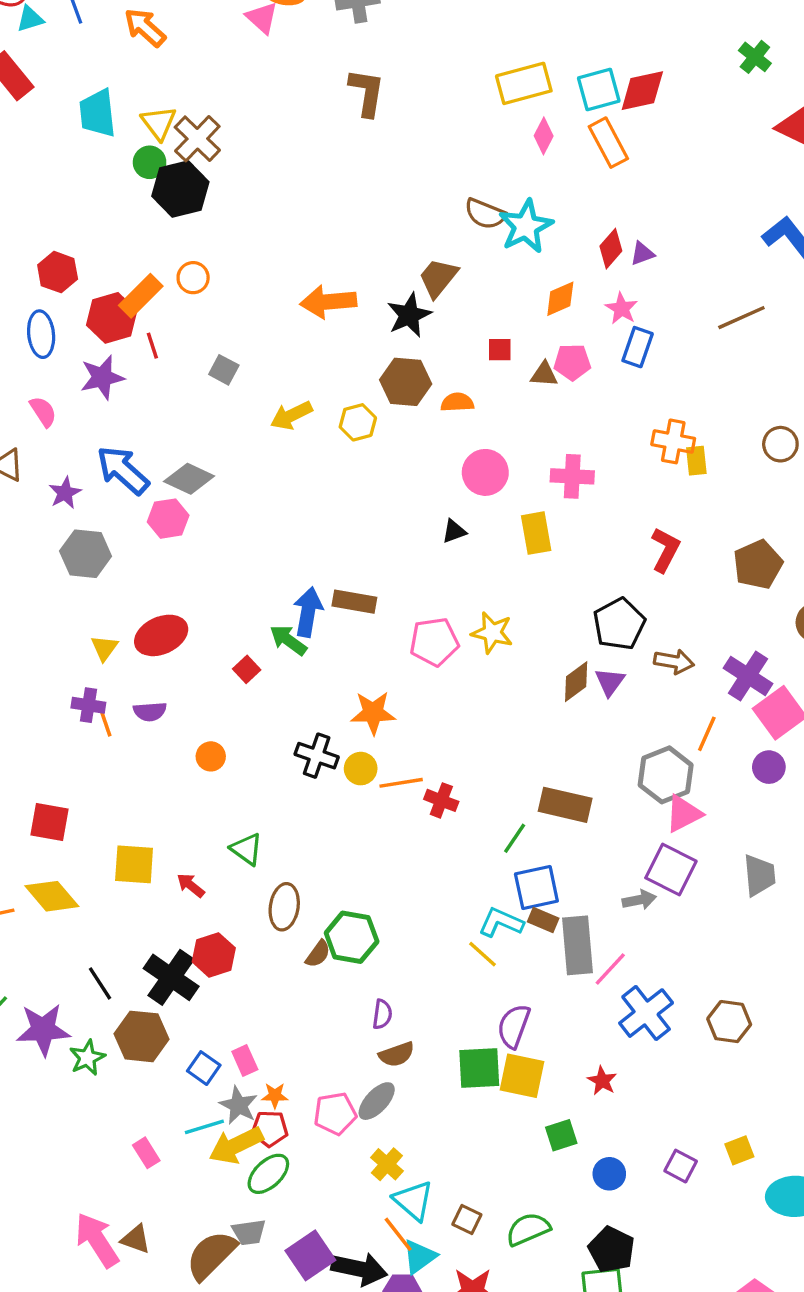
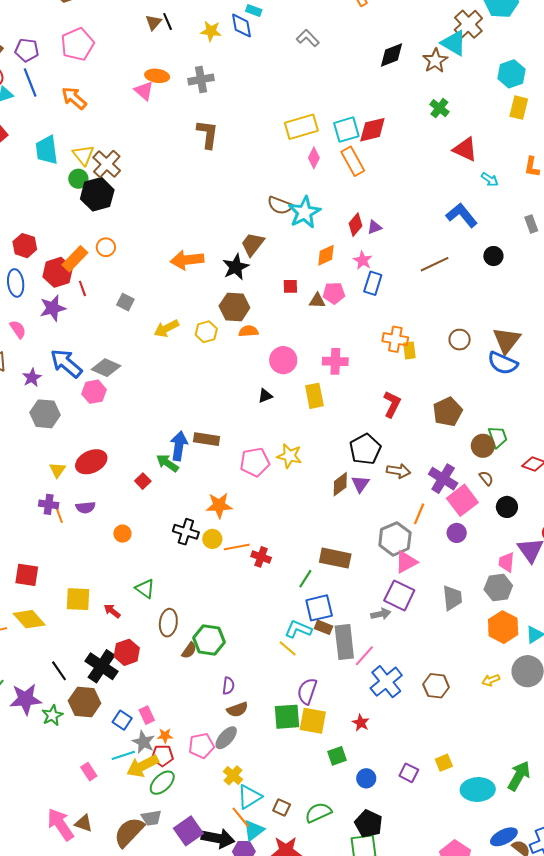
orange semicircle: (457, 402) -> (248, 331), moved
cyan triangle: (413, 1201) -> (249, 797), turned 48

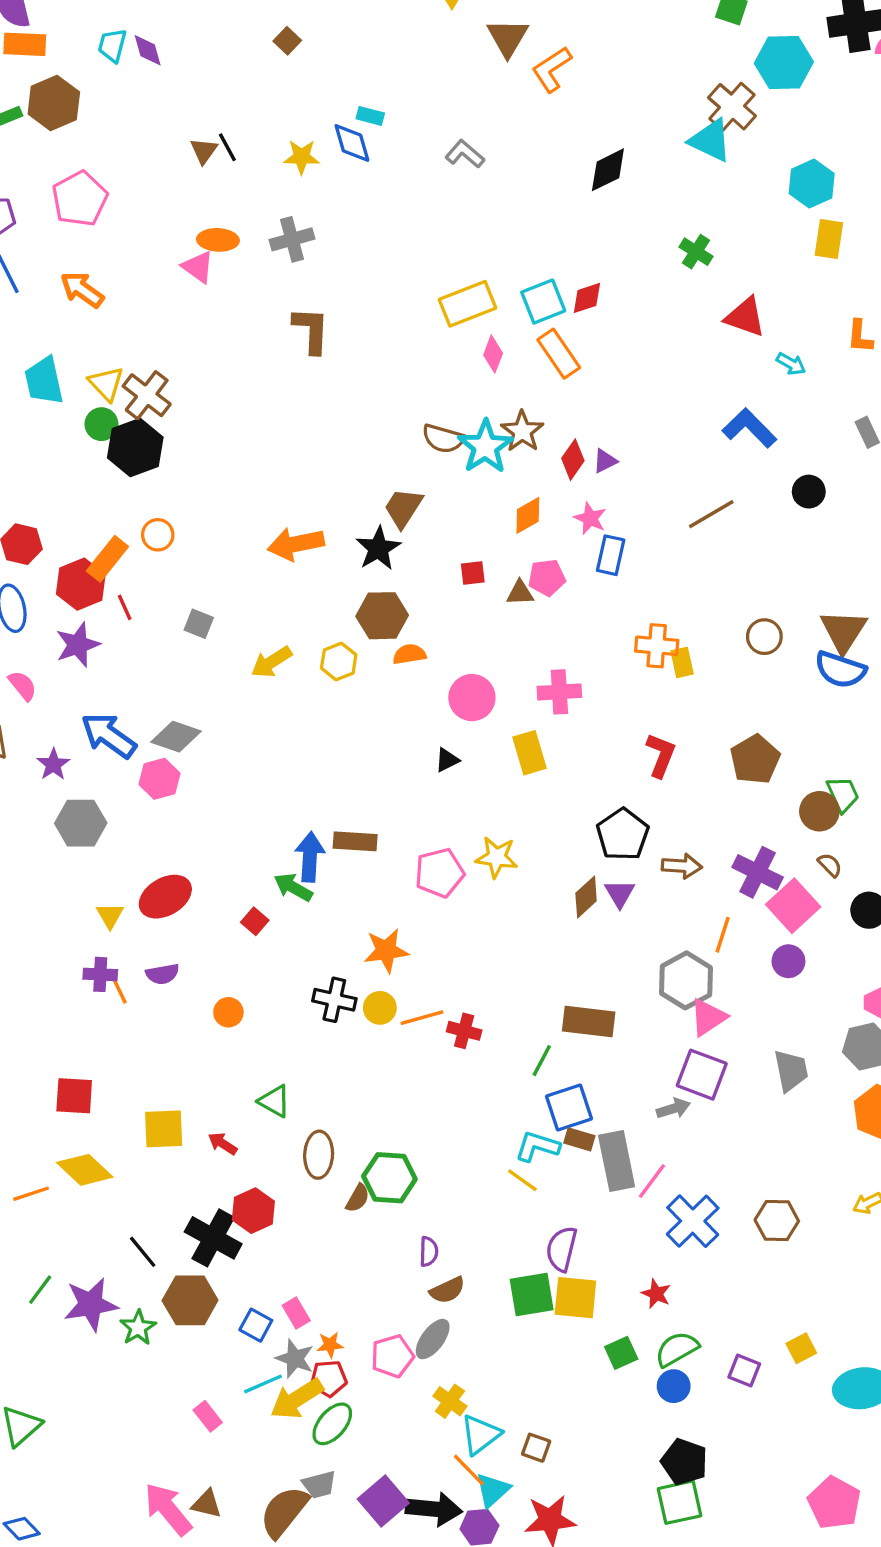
brown star: (435, 61) -> (522, 431), moved
red diamond: (372, 130) -> (587, 298), size x0.7
green semicircle: (318, 813) -> (677, 1349), moved

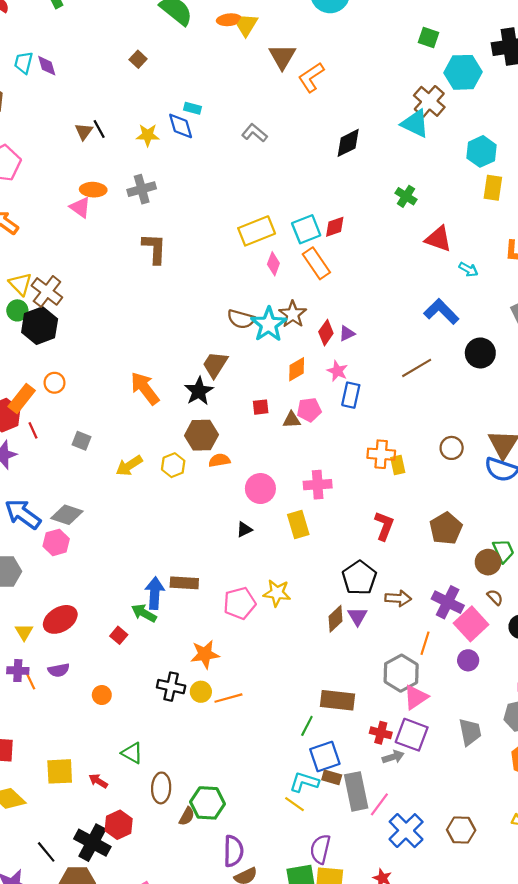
black circle: (809, 492) -> (480, 353), size x1.4
orange arrow: (296, 544) -> (145, 388), turned 64
red cross: (464, 1031) -> (381, 733), moved
purple semicircle: (429, 1252) -> (233, 851), size x1.6

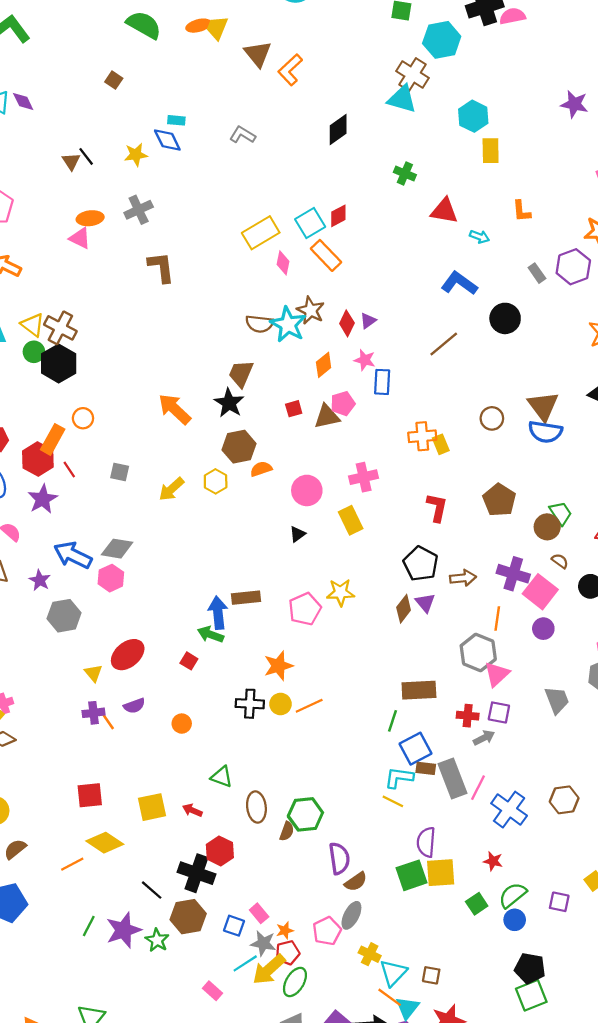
brown triangle: (292, 420) -> (327, 417), size x1.4
purple square: (412, 735) -> (499, 712), size x0.7

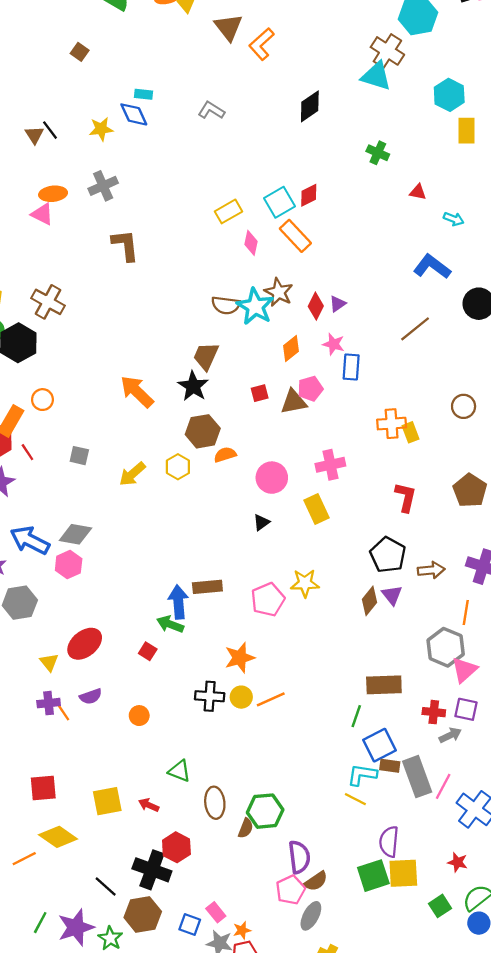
red triangle: (444, 211) -> (418, 192), size x0.6
yellow rectangle: (261, 233) -> (228, 211), size x0.7
brown cross: (60, 328) -> (48, 302), moved
pink pentagon: (327, 931) -> (290, 890), moved

